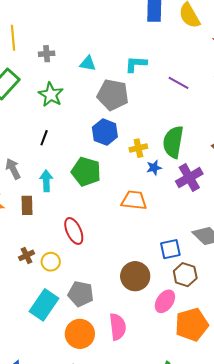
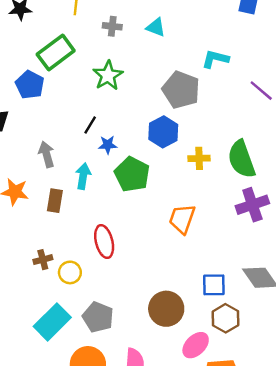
cyan triangle: (88, 64) -> (156, 27), moved
green semicircle: (173, 142) -> (242, 159), turned -40
blue star: (154, 168) -> (108, 145), moved
orange trapezoid: (134, 200) -> (182, 219), turned -88

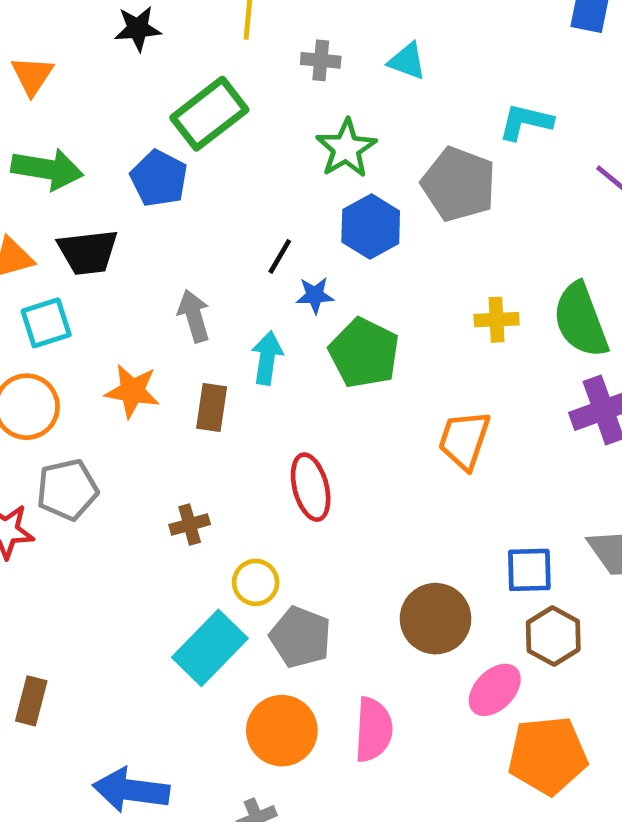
green star: (108, 76) -> (346, 148), moved
blue hexagon: (163, 132) -> (371, 227), moved
yellow circle: (70, 272) -> (256, 582), moved

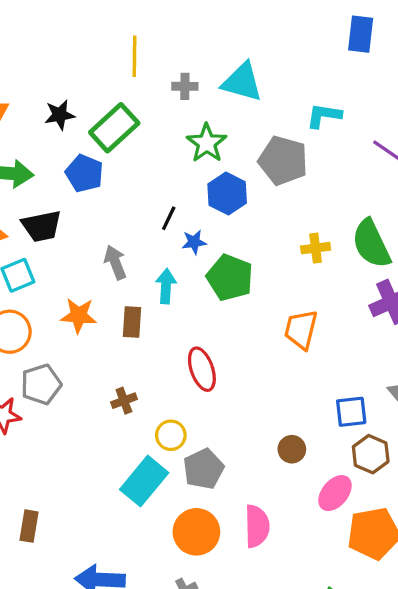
black star: (138, 29) -> (60, 115), moved
cyan triangle: (407, 61) -> (242, 82), size x1.6
brown circle: (436, 619) -> (292, 449), size x0.6
gray pentagon: (300, 637) -> (204, 469), turned 30

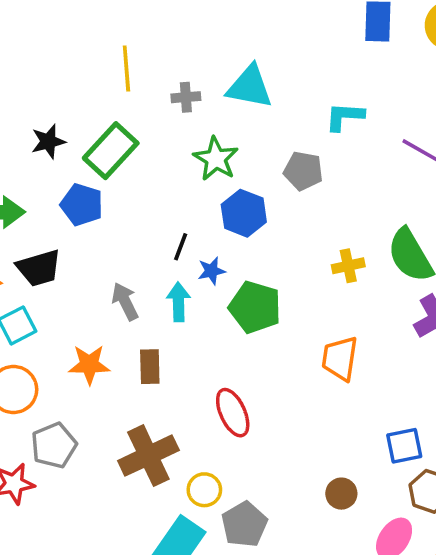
gray pentagon: (283, 161) -> (303, 171), size x0.7
cyan arrow: (166, 286) -> (178, 302), moved
brown cross: (124, 401) -> (148, 456), size x2.0

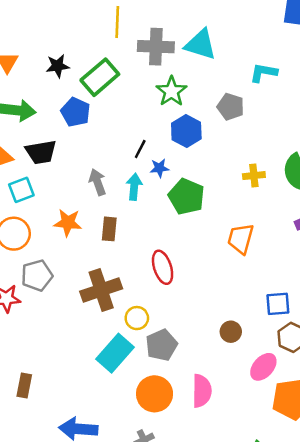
gray cross: (186, 97) -> (156, 47), size x1.8

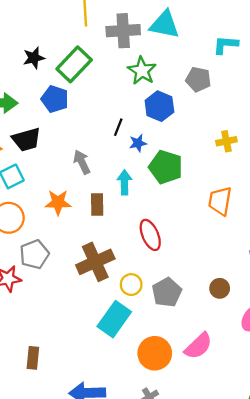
cyan arrow: (134, 187) -> (124, 182), moved
gray pentagon: (162, 345) -> (167, 292), moved
pink semicircle: (202, 391) -> (198, 346), turned 52

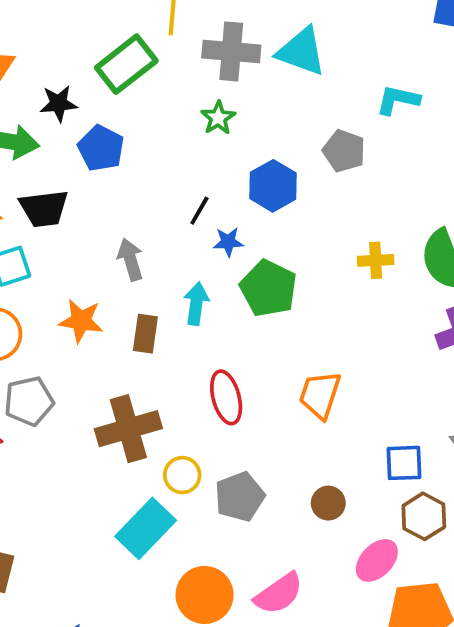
black star: (34, 58) -> (59, 103), moved
green rectangle: (74, 64) -> (126, 64), moved
green star: (142, 71) -> (218, 118), moved, size x0.7
orange trapezoid: (220, 201) -> (320, 395), moved

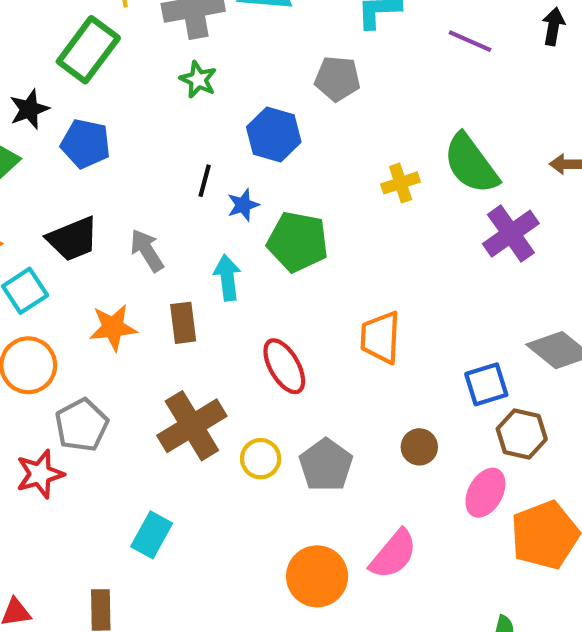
black trapezoid: (44, 209) -> (73, 239), moved
cyan rectangle: (146, 528) -> (152, 535), moved, size x0.7

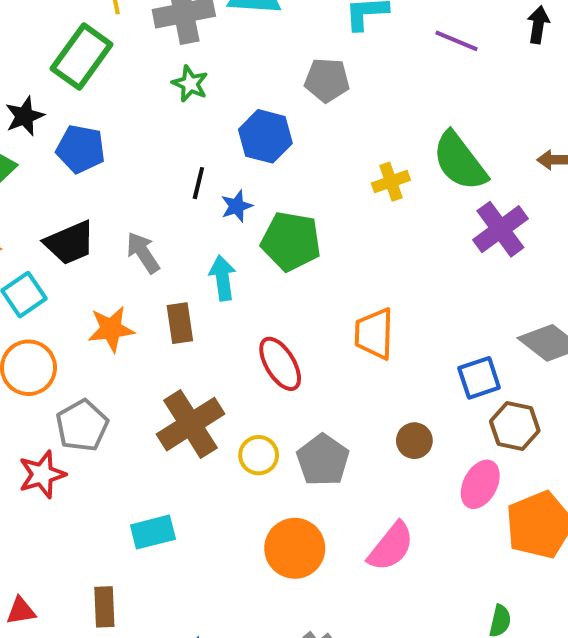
cyan rectangle: (152, 535) -> (153, 532), turned 48
orange circle: (317, 576) -> (295, 548), moved

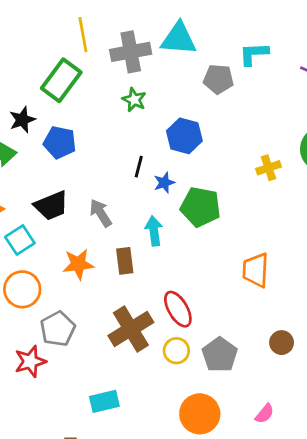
gray pentagon: (327, 80) -> (218, 79), moved
red ellipse: (280, 364) -> (178, 309), moved
pink semicircle: (391, 547) -> (265, 414), size x0.6

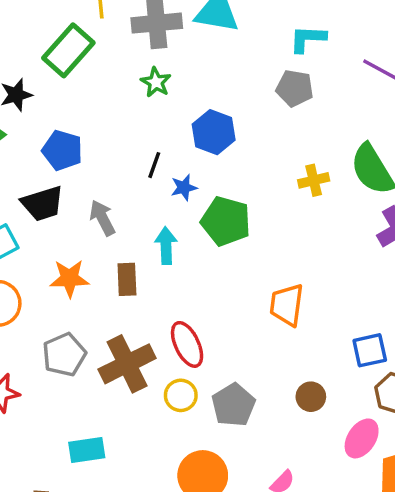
gray pentagon: (218, 79) -> (295, 88), moved
blue pentagon: (60, 142) -> (62, 150), moved
gray pentagon: (58, 329) -> (64, 355), moved

